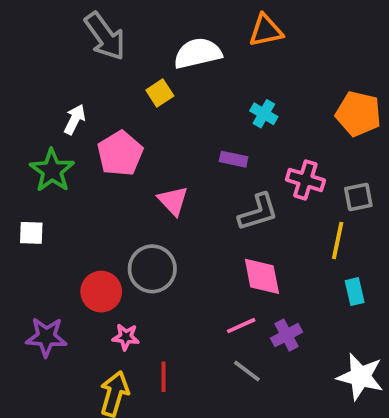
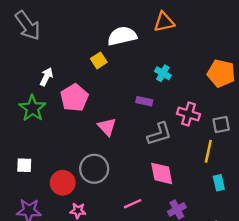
gray arrow: (105, 36) -> (28, 25), moved
white square: (31, 233) -> (24, 165), moved
pink line: (241, 326) -> (133, 204), moved

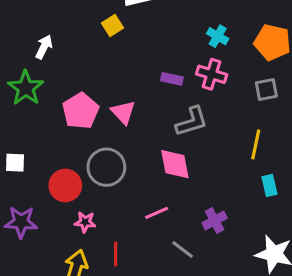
cyan cross: (163, 73) -> (218, 36), moved
pink pentagon: (74, 98) -> (81, 111), moved
pink cross: (189, 114) -> (212, 74), moved
gray square: (221, 125) -> (266, 89), moved
pink diamond: (162, 173) -> (175, 164), moved

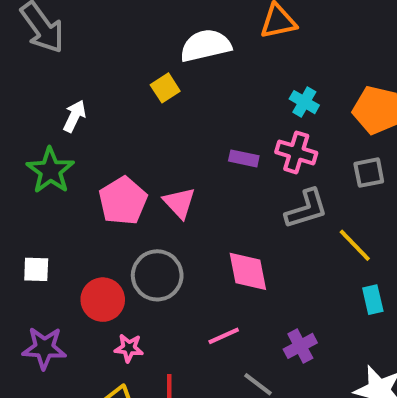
gray L-shape: (192, 121) -> (306, 209), moved
yellow line: (256, 144) -> (355, 245), turned -56

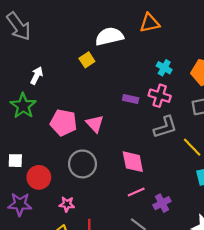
pink pentagon: (123, 201) -> (63, 123), turned -30
red circle: (103, 300) -> (39, 177), moved
pink line: (224, 336) -> (136, 192), moved

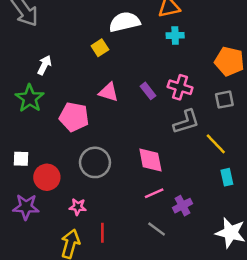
cyan cross: (164, 68) -> (175, 35), moved, turned -32
purple rectangle: (131, 99) -> (148, 91), turned 40
pink triangle: (95, 124) -> (109, 92), moved, turned -30

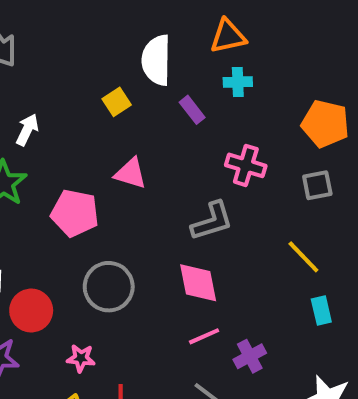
white semicircle: (125, 22) -> (156, 60), turned -76
purple rectangle: (148, 91) -> (192, 110), moved
gray L-shape: (186, 122) -> (212, 221), moved

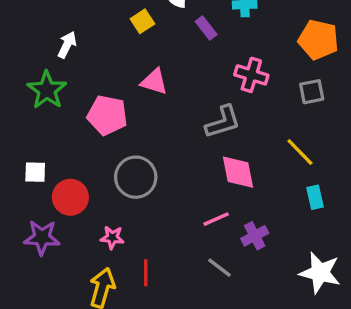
pink diamond: (198, 283) -> (238, 172), moved

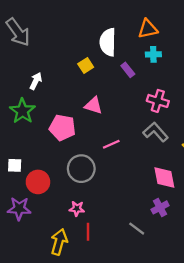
gray L-shape: (223, 122) -> (156, 132), moved, turned -115
pink diamond: (238, 172) -> (164, 178), moved
pink line: (216, 219) -> (111, 144), moved
pink star: (112, 237) -> (77, 209), moved

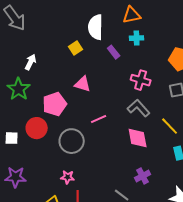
pink pentagon: (62, 128) -> (55, 104), turned -30
pink diamond: (164, 178) -> (138, 138), moved
red circle: (38, 182) -> (37, 128), moved

